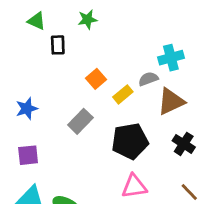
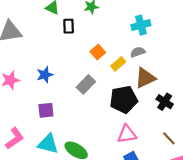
cyan cross: (171, 58) -> (141, 25), moved
brown triangle: (171, 101) -> (145, 78), moved

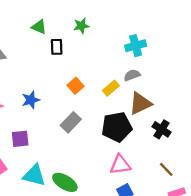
orange square: (98, 52) -> (75, 86), moved
gray rectangle: (86, 84) -> (71, 122), moved
purple square: (46, 110) -> (20, 139), moved

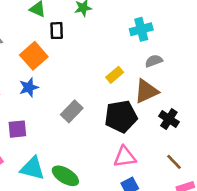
gray semicircle: (132, 75) -> (154, 61), moved
orange square: (75, 86) -> (34, 56), moved, size x1.5

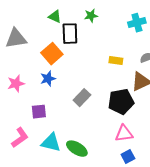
cyan cross: (141, 29) -> (137, 23), moved
black rectangle: (57, 31) -> (70, 34), size x1.5
yellow rectangle: (115, 75) -> (116, 61), moved, turned 48

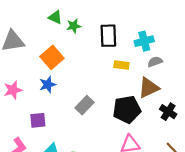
green star: (91, 16) -> (74, 26), moved
cyan cross: (137, 23) -> (144, 41), moved
black rectangle: (70, 34) -> (108, 36), moved

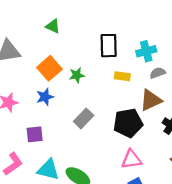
green star: (74, 26) -> (77, 75), moved

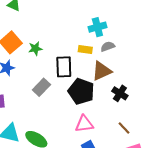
black rectangle: (109, 46) -> (64, 67), moved
yellow rectangle: (122, 76) -> (85, 50), moved
black pentagon: (128, 123) -> (81, 91), turned 30

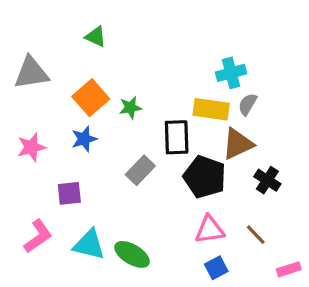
gray semicircle: (108, 46) -> (248, 104), turned -40
yellow rectangle: (85, 50) -> (211, 109), size x1.5
brown line: (124, 128) -> (256, 235), moved

